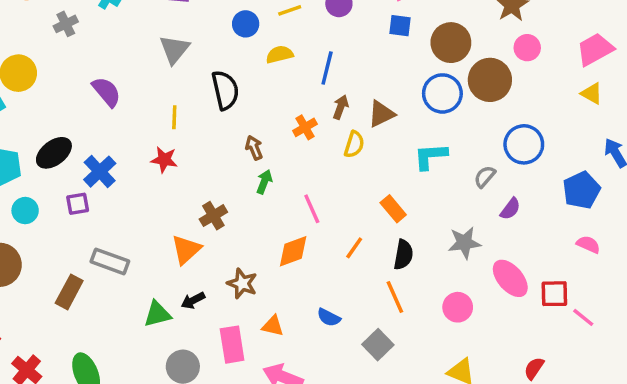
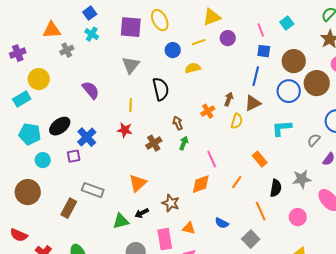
blue line: (327, 68) -> (256, 76), moved
brown cross: (213, 216) -> (154, 143), moved
black semicircle: (403, 255) -> (276, 188), moved

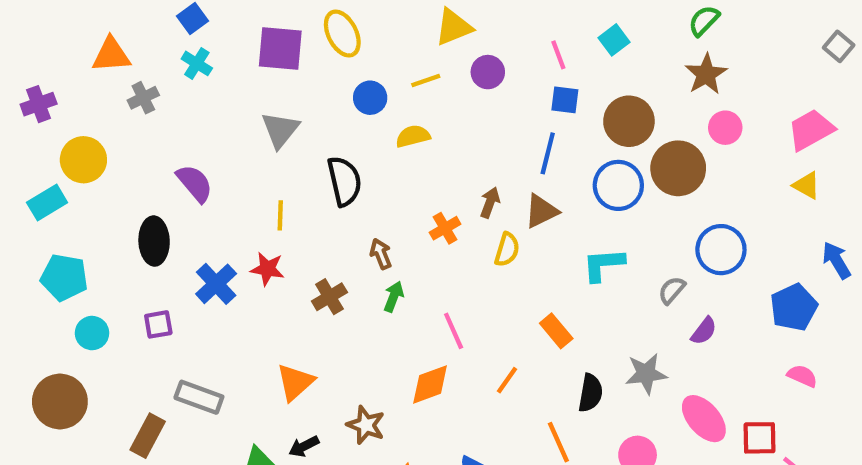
black ellipse: (60, 126) -> (154, 241), moved, turned -55
blue cross: (87, 137) -> (216, 284), moved

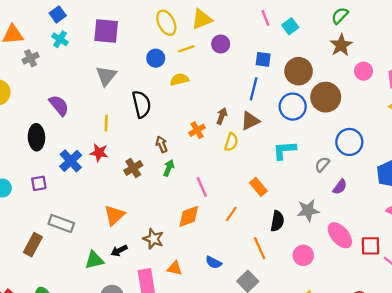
yellow ellipse: (342, 34) -> (166, 23), moved
pink line: (558, 55) -> (266, 18), moved
pink circle: (725, 128) -> (363, 71), moved

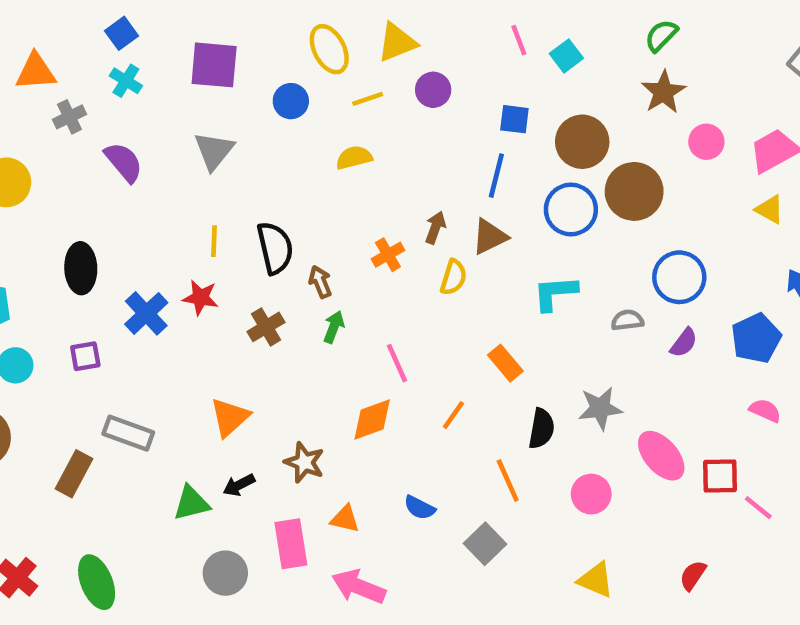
blue circle: (156, 58) -> (291, 101), moved
black semicircle: (142, 104) -> (275, 248), moved
purple semicircle: (59, 105) -> (124, 162), moved
gray semicircle: (322, 164) -> (627, 320), turned 42
purple semicircle: (340, 187) -> (684, 343), moved

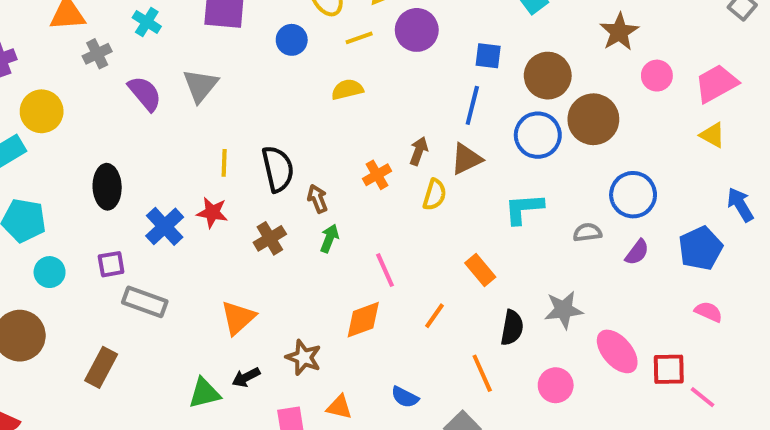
purple circle: (433, 90) -> (417, 30), size x1.4
gray triangle: (214, 151) -> (200, 86), moved
gray rectangle: (128, 433) -> (145, 302), moved

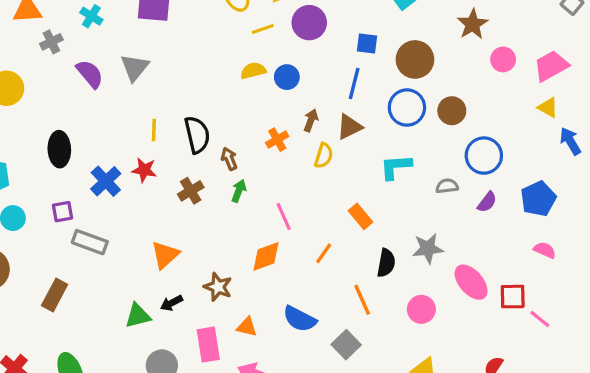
blue circle: (292, 40) -> (287, 77), moved
brown circle: (593, 119) -> (452, 111), moved, size x0.7
blue arrow: (740, 205) -> (570, 141), moved
blue semicircle: (405, 397) -> (300, 319), size x1.5

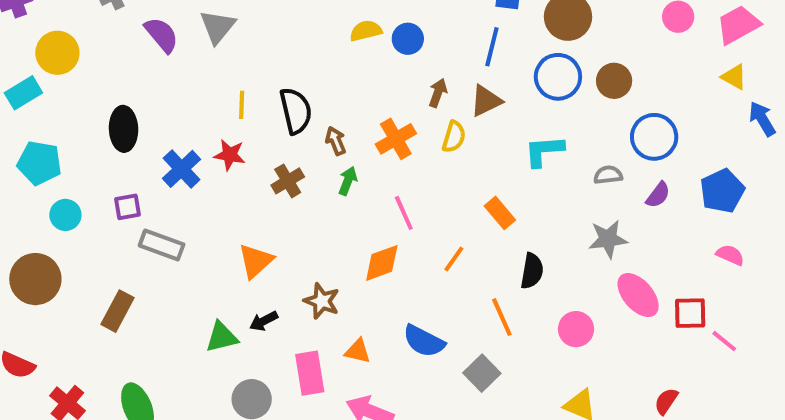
orange cross: (277, 140) -> (396, 139), moved, size x1.4
gray star: (428, 248) -> (608, 239), moved

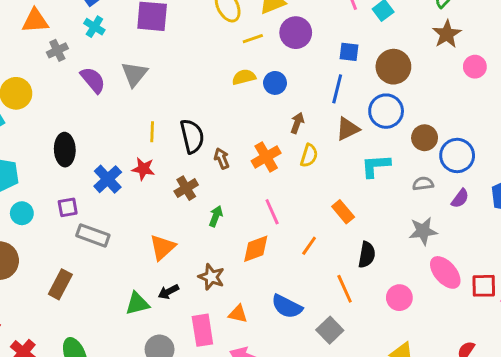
brown circle: (614, 81) -> (425, 138), moved
brown triangle: (486, 101) -> (348, 129), moved
green arrow: (348, 181) -> (216, 216), moved

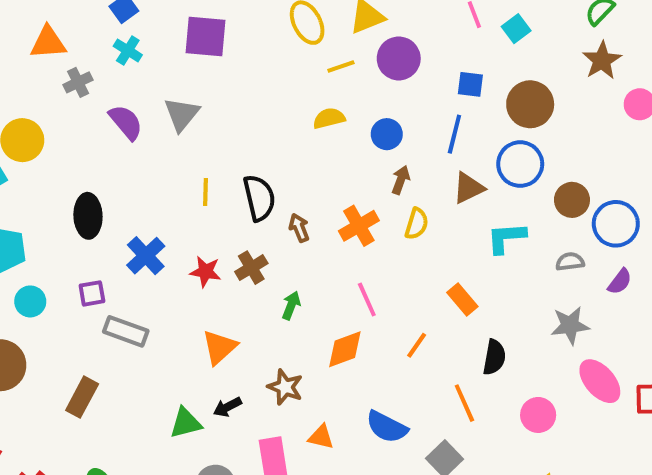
blue circle: (275, 83) -> (387, 134), moved
red star: (143, 169) -> (206, 272), moved

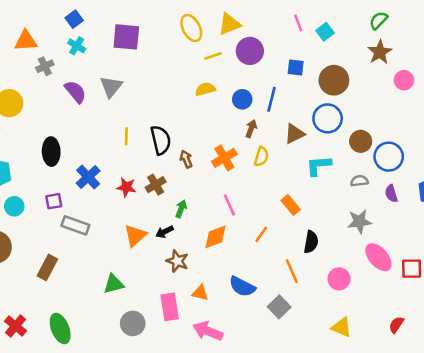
blue line: (454, 134) -> (272, 99), moved
purple semicircle: (620, 282) -> (391, 194), turned 126
black arrow: (227, 407) -> (165, 232), moved

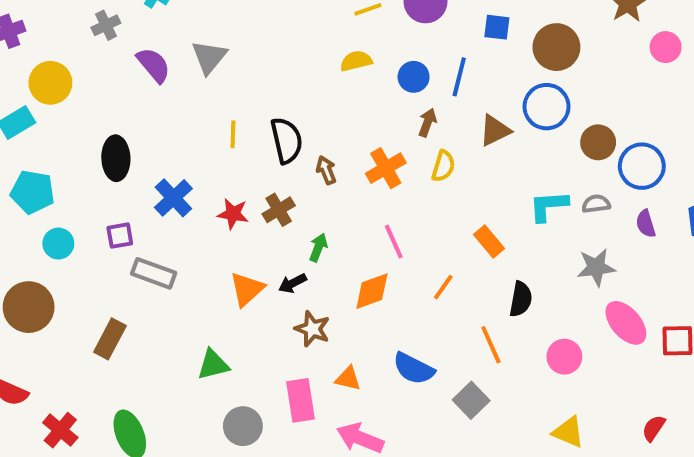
cyan L-shape: (319, 166) -> (549, 206), moved

